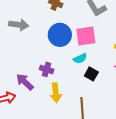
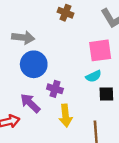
blue circle: (60, 35) -> (34, 64), moved
black square: (91, 74) -> (106, 94), turned -32

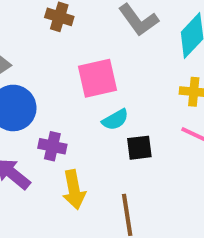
pink square: (100, 50) -> (98, 78), moved

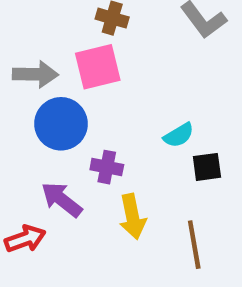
pink square: (98, 78) -> (98, 67), moved

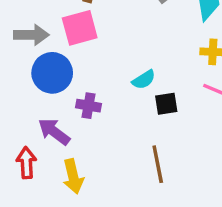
yellow arrow: (132, 217) -> (73, 176), moved
red arrow: (25, 239) -> (26, 163), turned -72

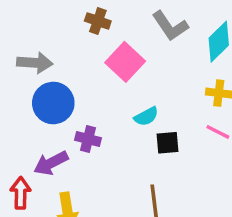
pink square: (80, 28) -> (125, 62), moved, turned -36
purple arrow: (54, 132) -> (51, 163), turned -68

